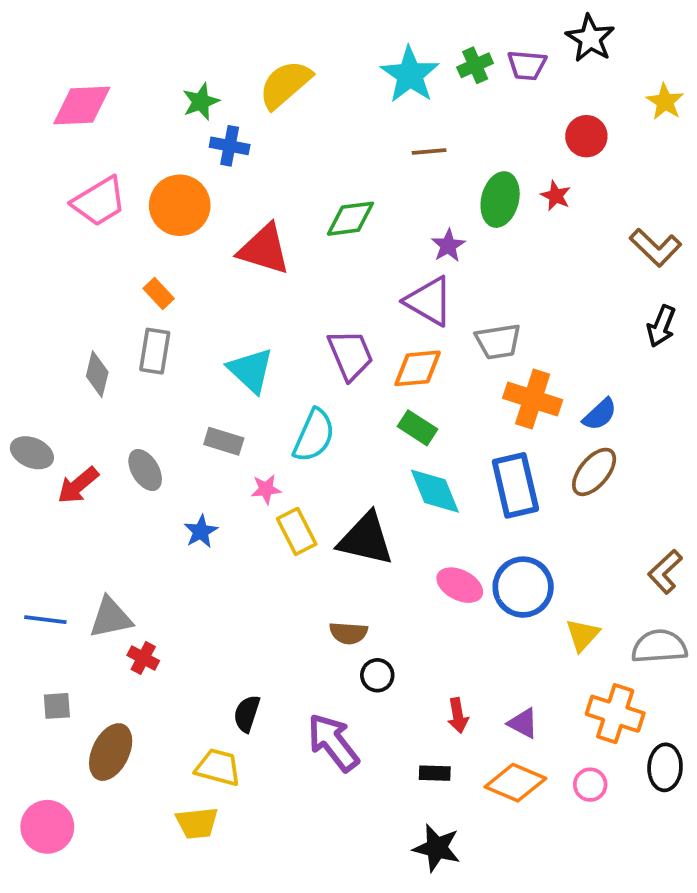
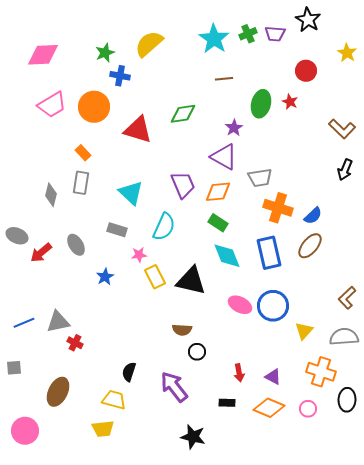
blue line: (45, 620) -> (24, 323), turned -30
gray square: (57, 706) -> (14, 368), moved
black star: (437, 848) -> (193, 437), moved

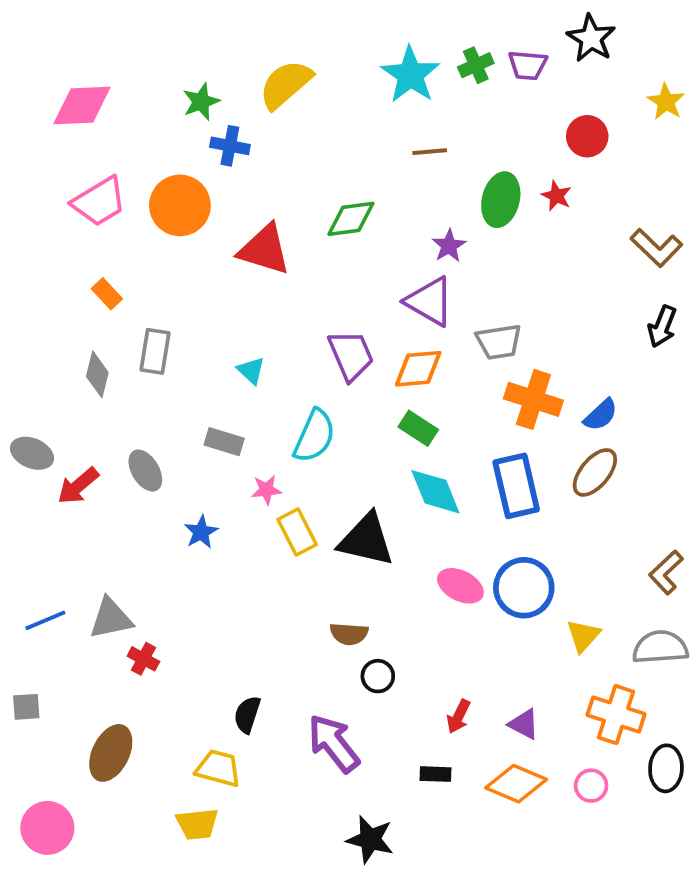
orange rectangle: (83, 153) -> (107, 294), moved
cyan triangle: (131, 193) -> (251, 371), size x0.6
red arrow: (239, 373) -> (459, 716), turned 36

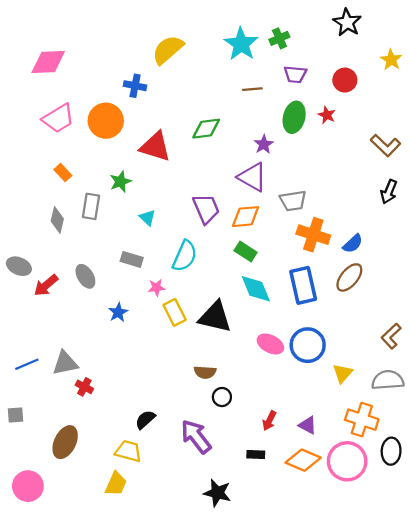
purple trapezoid: (528, 65) -> (295, 74), moved
green star: (201, 102) -> (120, 182), moved
black semicircle: (247, 715) -> (145, 420), turned 30
pink circle: (591, 786) -> (347, 461), size x2.0
yellow trapezoid: (197, 824) -> (116, 484), turned -60

